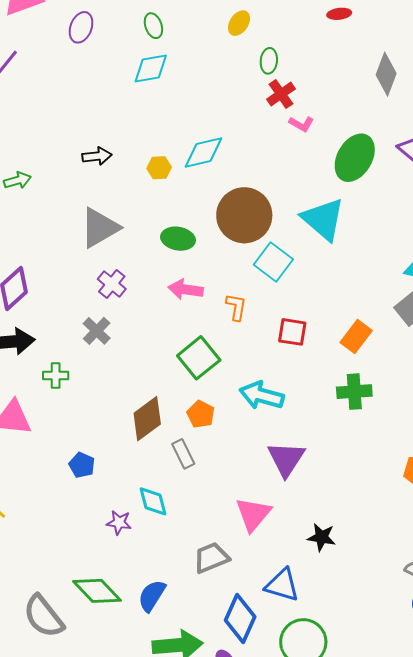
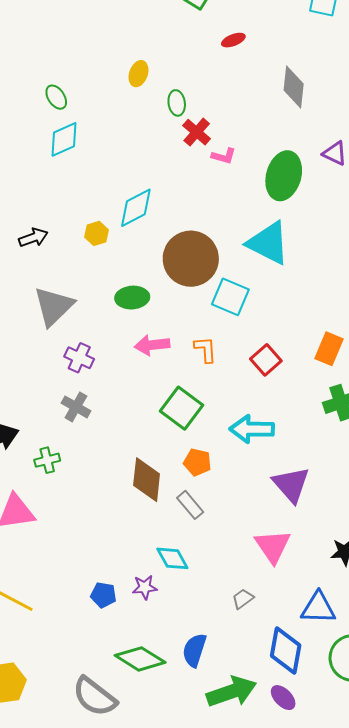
red square: (292, 332) -> (266, 360), turned -36
brown diamond: (147, 419) -> (147, 480), turned -33
blue pentagon: (82, 465) -> (103, 595), moved
gray trapezoid: (211, 558) -> (243, 599), size x0.6

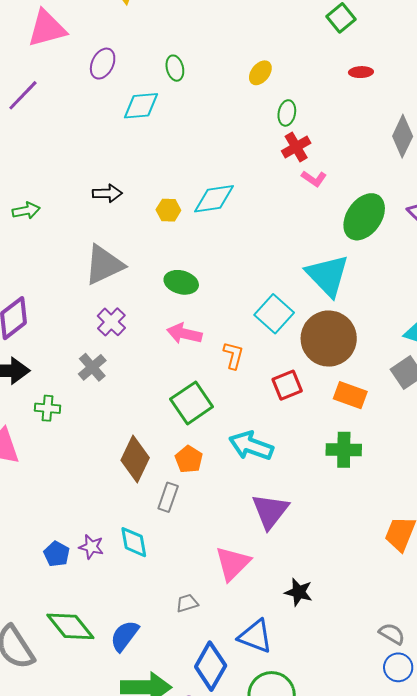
cyan diamond: (64, 139) -> (141, 106), moved
brown circle: (191, 259) -> (329, 339), moved
orange rectangle: (329, 349) -> (350, 395), turned 68
gray rectangle: (190, 505) -> (168, 497), turned 40
purple star: (145, 587) -> (91, 547), moved

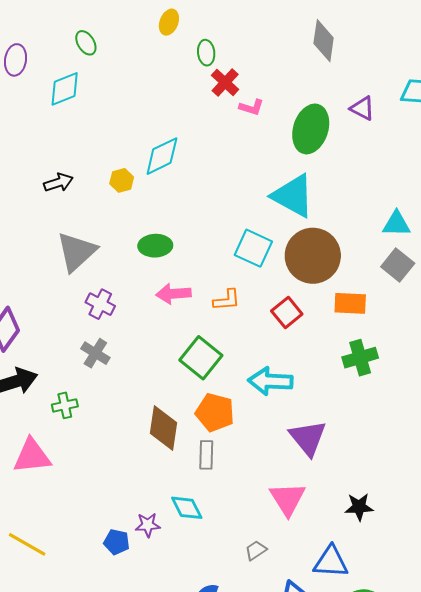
orange L-shape: (233, 355) -> (227, 300), turned 88
orange pentagon: (189, 459) -> (215, 412), size x1.4

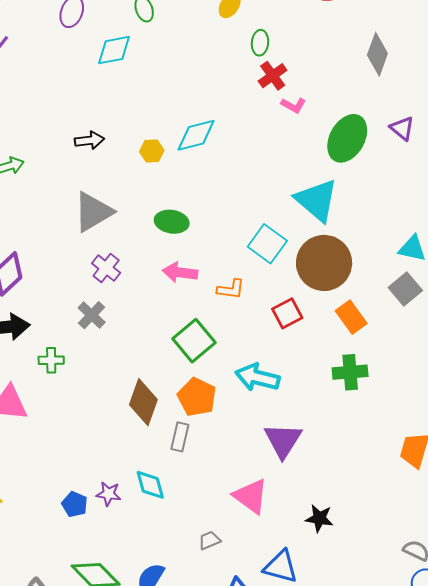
orange rectangle: (350, 303) -> (351, 317), turned 40
pink triangle: (288, 499) -> (251, 496), turned -33

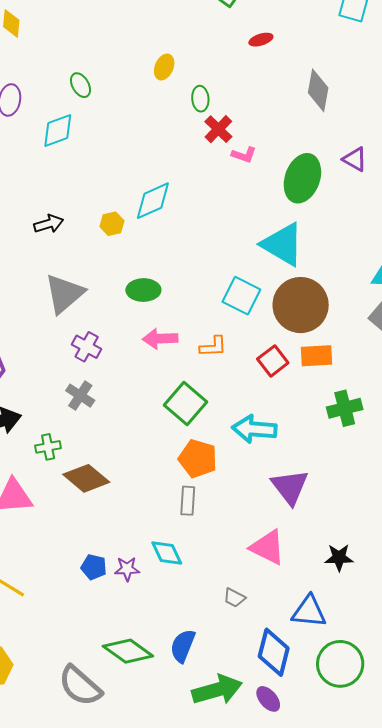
orange rectangle: (351, 317) -> (317, 356), moved, turned -48
brown diamond: (143, 402) -> (86, 478), moved, turned -60
blue pentagon: (75, 504) -> (94, 567), moved
gray trapezoid: (209, 540) -> (234, 598), turned -120

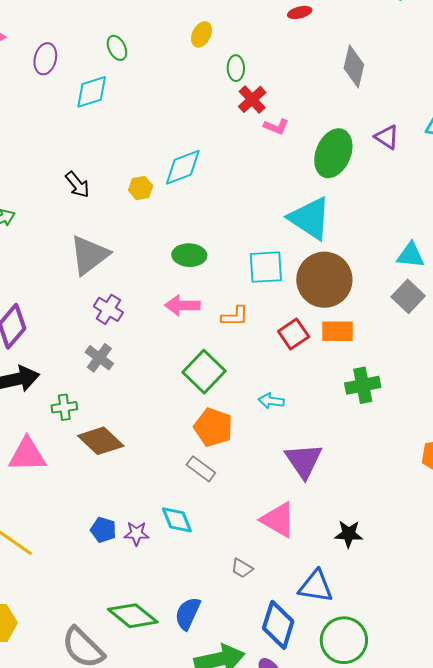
black arrow: (49, 224) -> (77, 185), turned 64
green ellipse: (143, 290) -> (189, 255), moved
cyan square: (241, 296) -> (266, 267), turned -33
cyan arrow: (254, 429) -> (271, 401), size x0.6
gray rectangle: (188, 501) -> (201, 469), turned -60

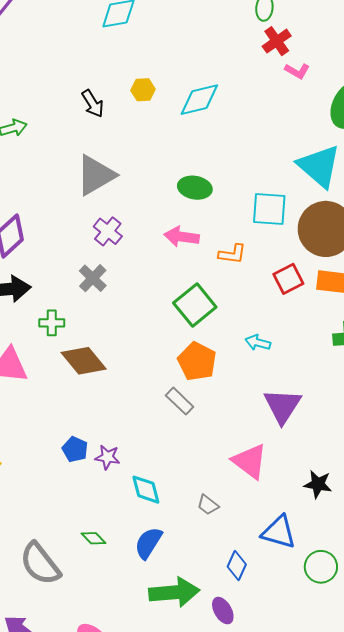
yellow hexagon: (141, 188) -> (143, 90), moved
cyan diamond: (177, 520) -> (146, 490), moved
green diamond: (133, 616) -> (94, 538), size x0.5
blue diamond: (278, 625) -> (237, 566), size x0.6
green circle: (344, 640) -> (321, 567), moved, size x0.7

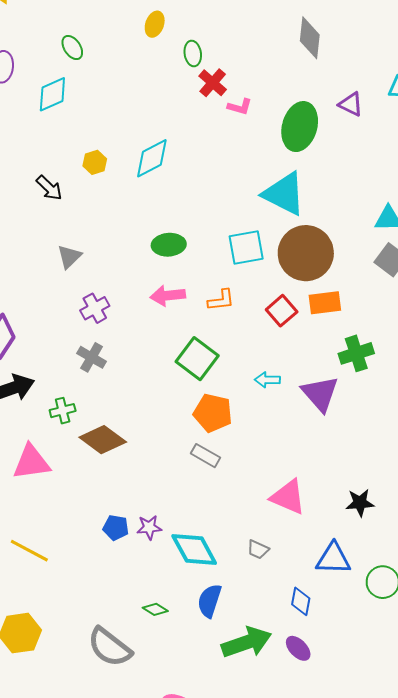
gray triangle: (96, 175) -> (69, 257), size x0.6
purple cross: (108, 231) -> (95, 308), turned 36
purple triangle: (283, 406) -> (320, 394), moved
cyan diamond: (146, 490) -> (194, 550), size x1.4

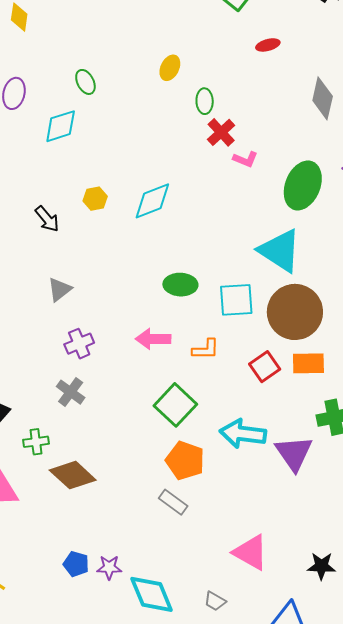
green ellipse: (169, 245) -> (180, 285), moved
cyan arrow: (267, 380) -> (243, 434), size x1.8

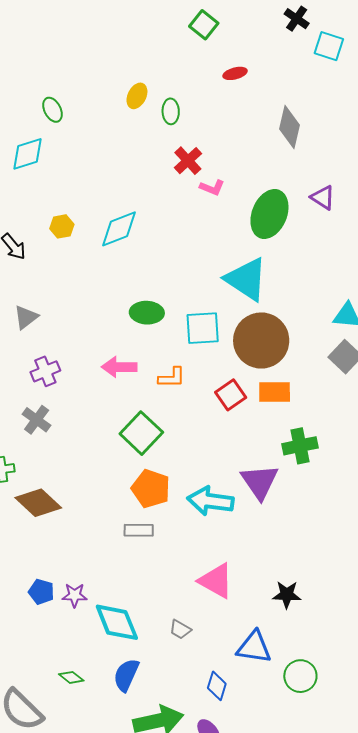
green ellipse: (205, 101) -> (171, 111), moved
cyan arrow: (243, 434) -> (210, 501), moved
gray rectangle: (173, 502) -> (139, 530), turned -36

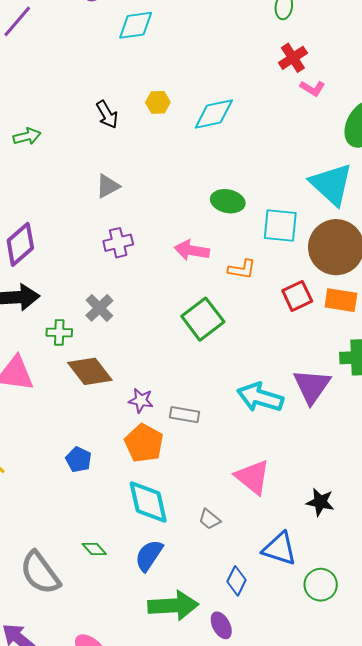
gray cross: (37, 420) -> (99, 308), moved
orange pentagon: (151, 489) -> (144, 443), moved
purple star: (75, 595) -> (141, 400), moved

